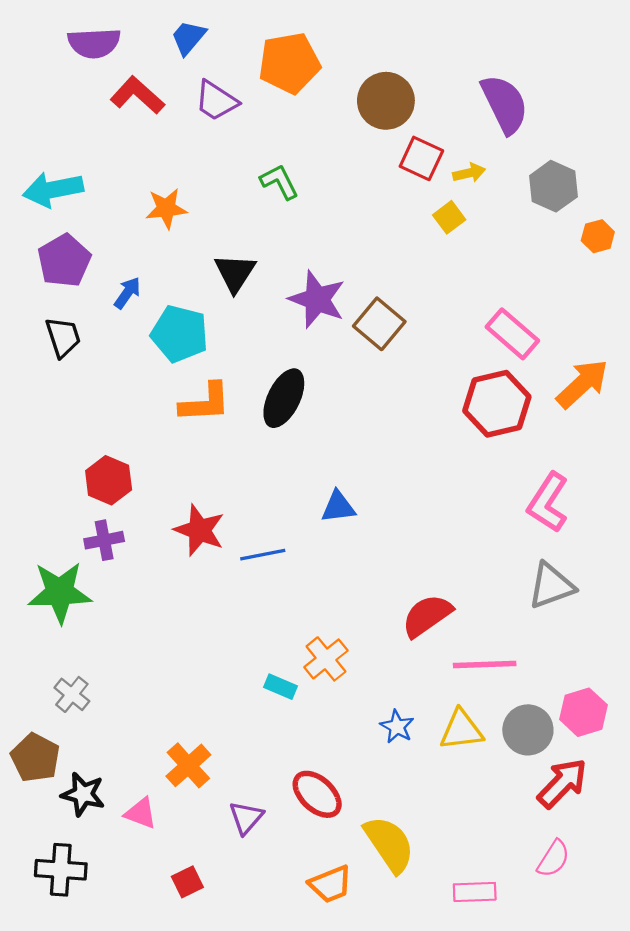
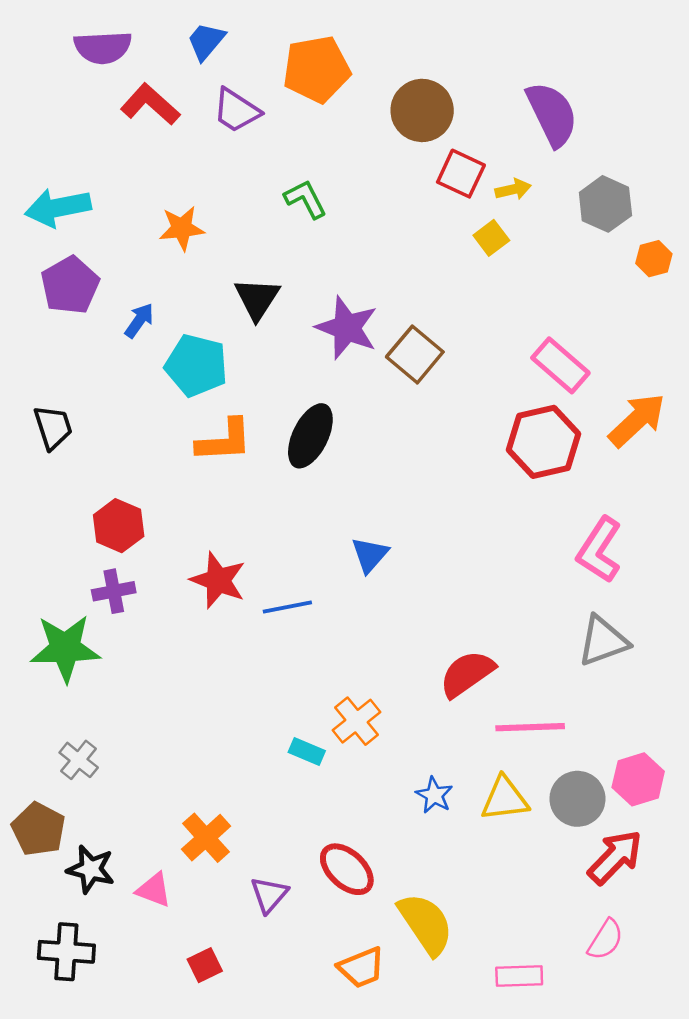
black trapezoid: (63, 337) -> (53, 427), moved
blue triangle: (338, 507) -> (370, 555), turned -42

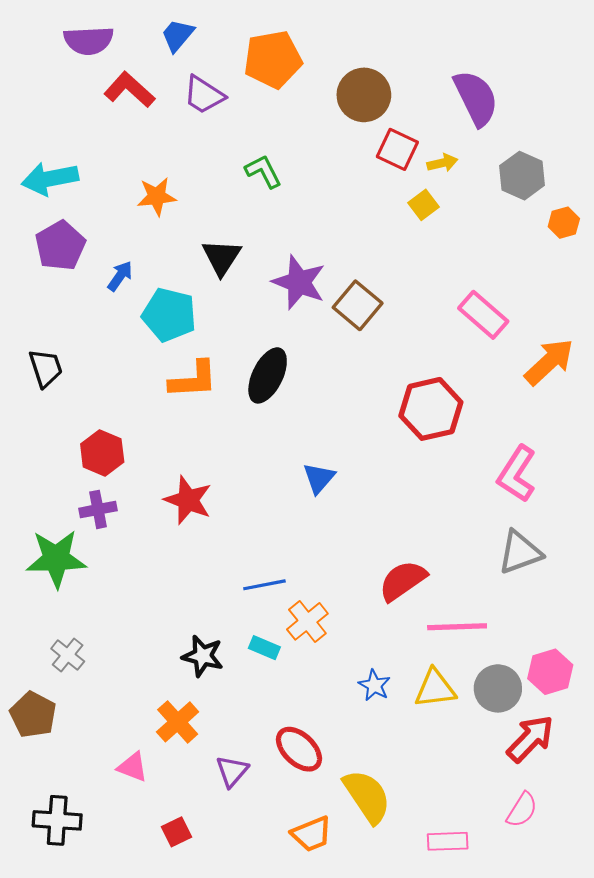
red hexagon: (543, 442) -> (431, 409), moved
blue line: (287, 607) -> (264, 585), moved
black star: (91, 869) -> (203, 656), moved

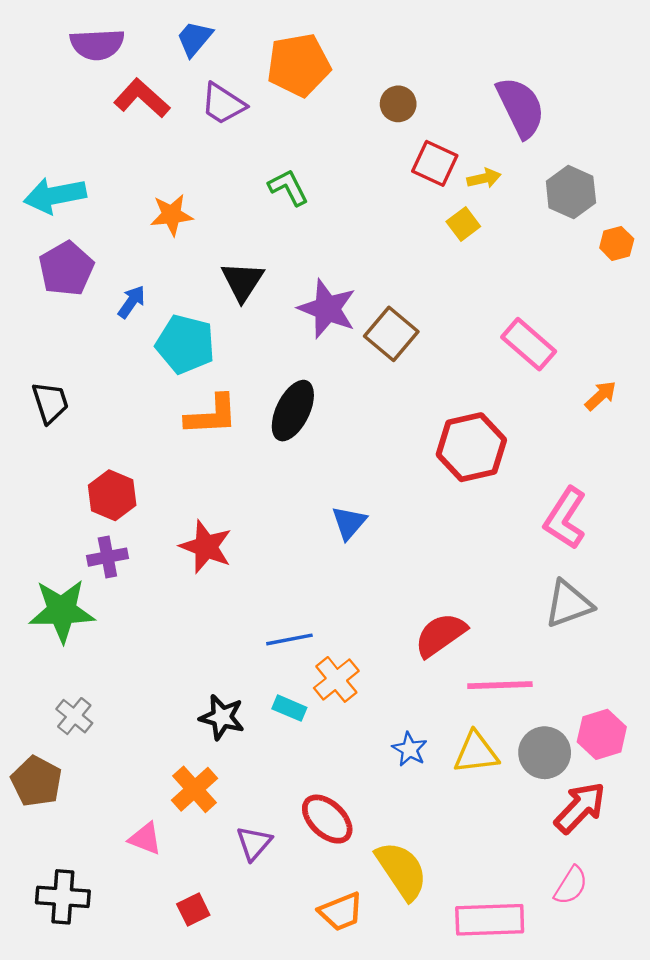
brown circle: (364, 95) -> (398, 104), size x0.6
orange arrow: (549, 362) -> (601, 396), size x0.6
pink rectangle: (448, 841) -> (490, 920), size x1.5

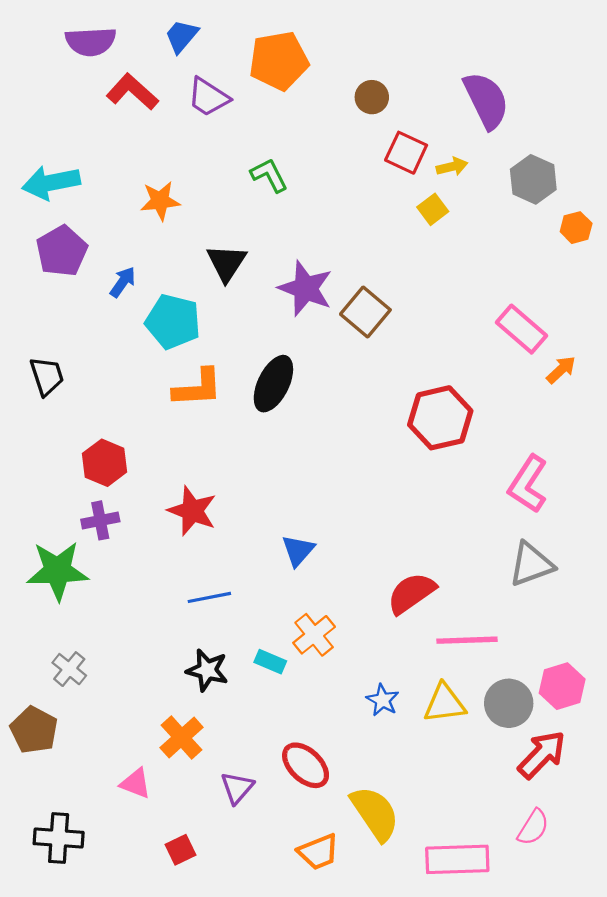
pink rectangle: (529, 344) -> (522, 329), moved
blue triangle: (349, 523) -> (298, 550), moved
blue line: (289, 639) -> (209, 597), moved

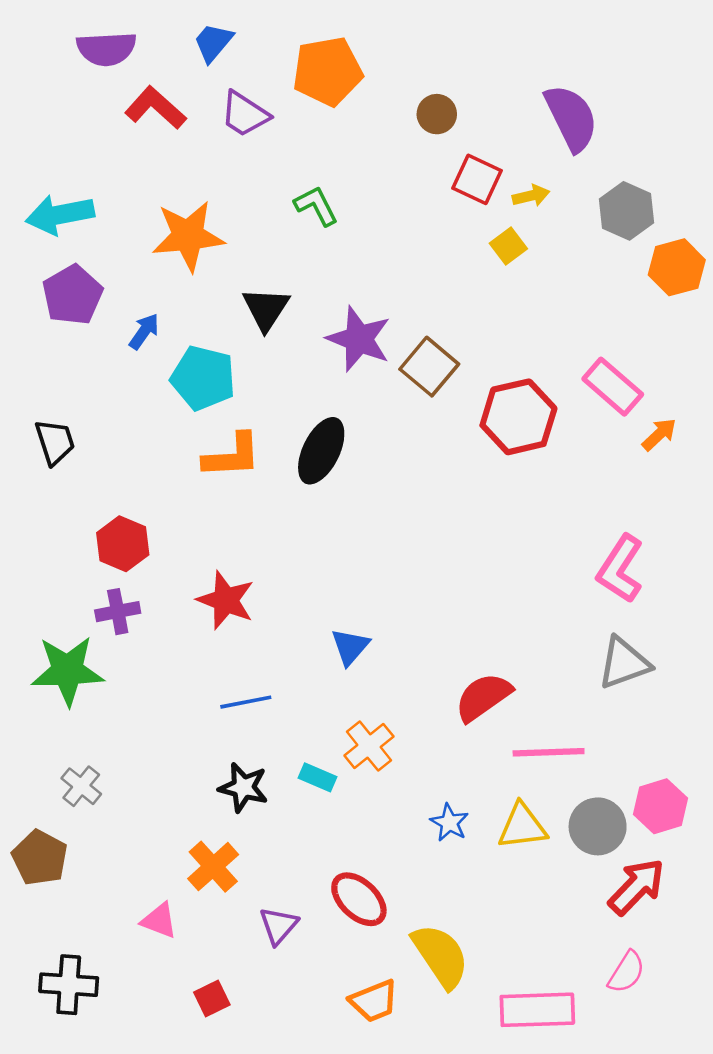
orange star: (160, 201) -> (188, 236), size x1.5
orange hexagon: (576, 228) -> (677, 267), size x1.5
red hexagon: (440, 418) -> (518, 417), moved

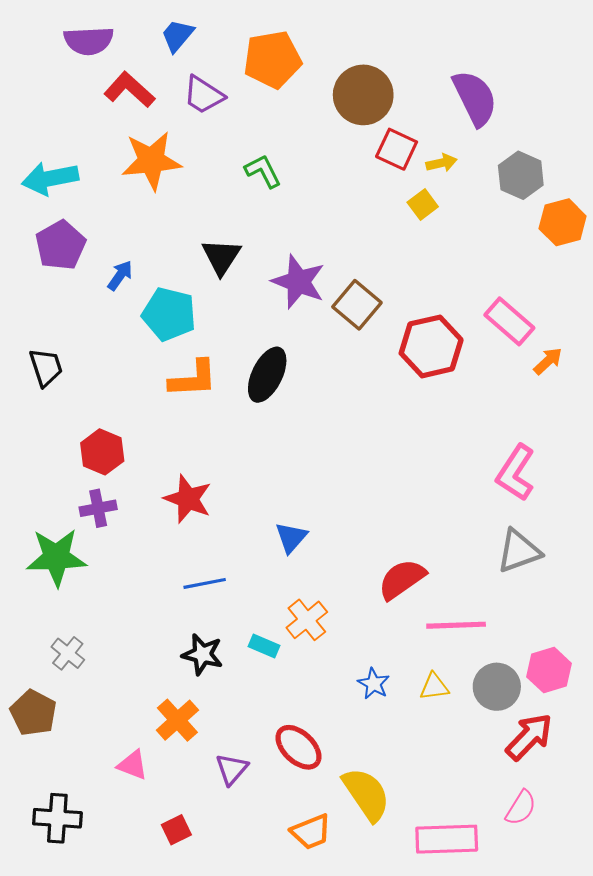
brown circle: (437, 114) -> (363, 95), size x1.8
orange star: (188, 236) -> (151, 161), moved
yellow triangle: (522, 826) -> (434, 687), size x0.7

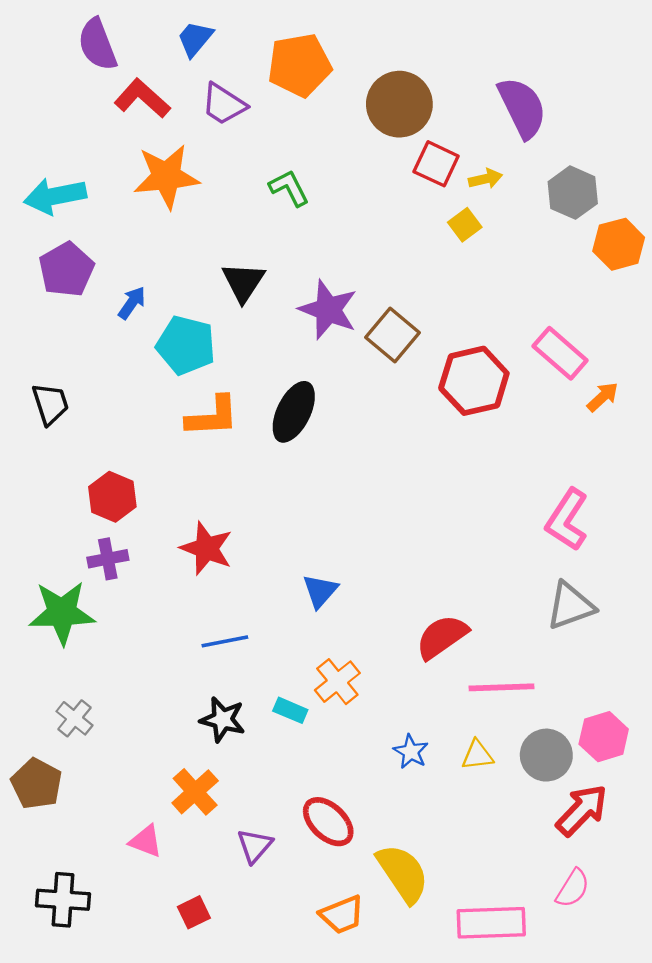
purple semicircle: (89, 41) -> (97, 44), turned 72

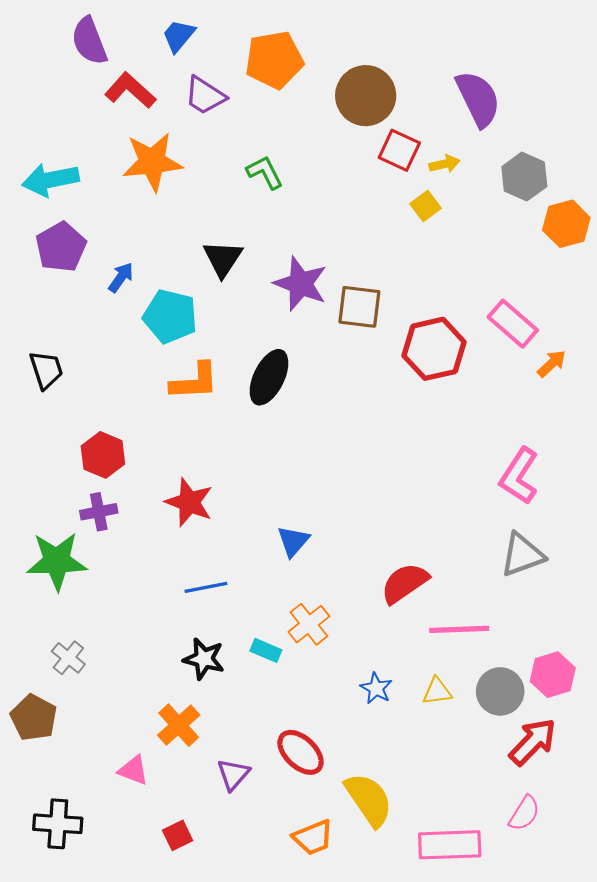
brown square: (392, 335) -> (359, 307), turned -33

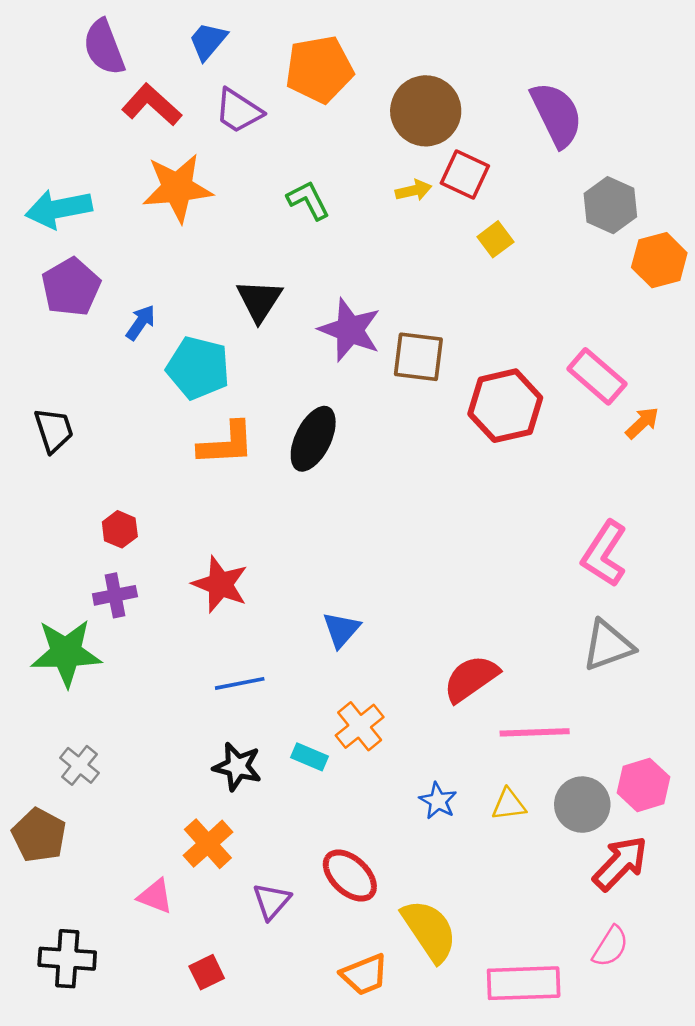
yellow arrow: (444, 164) -> (413, 190), moved
red hexagon: (103, 455) -> (120, 529), size x0.7

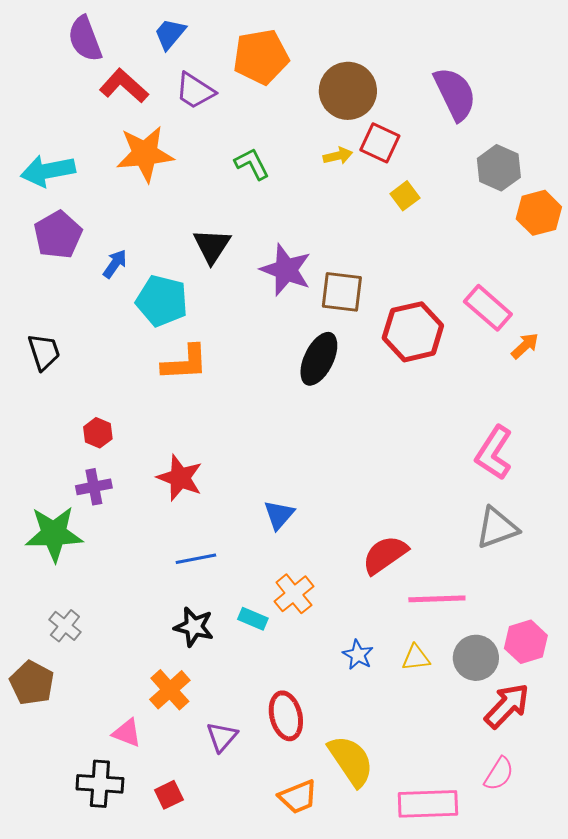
black ellipse: (313, 439) -> (319, 359), moved
red ellipse: (350, 876) -> (286, 716), turned 33
black cross: (67, 959) -> (100, 784), moved

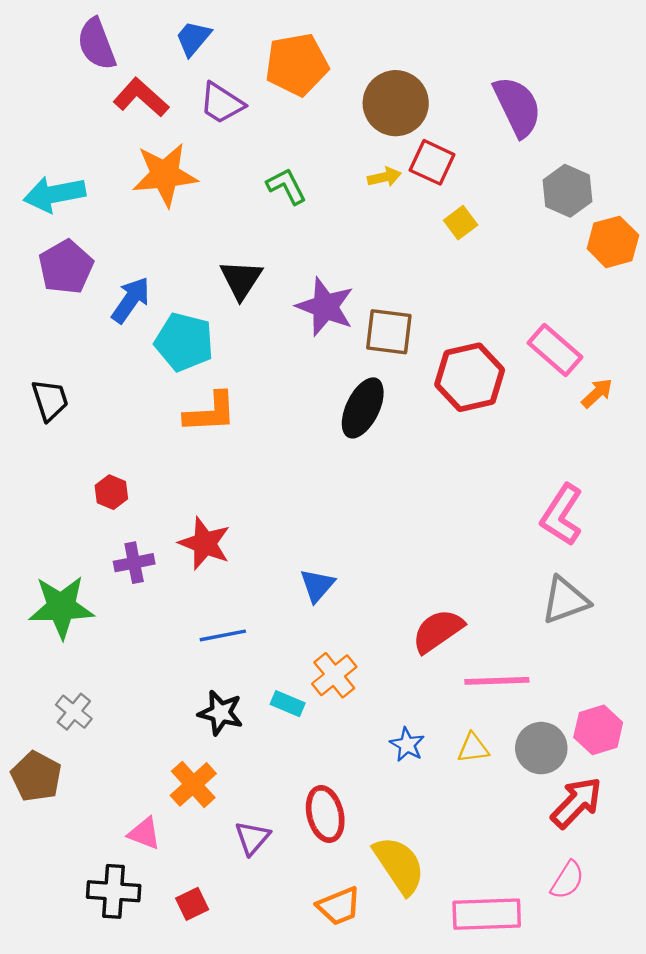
blue arrow: (115, 264) -> (131, 300), size x1.4
purple cross: (94, 487) -> (134, 563), moved

